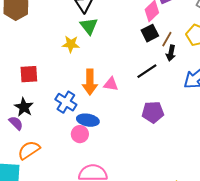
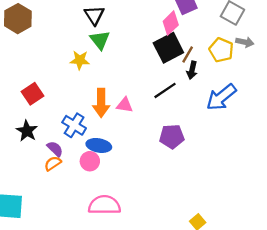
black square: (150, 33) -> (168, 48), size x1.5
red square: (29, 74) -> (33, 94), turned -30
purple semicircle: (16, 123) -> (55, 149), moved
orange semicircle: (29, 150) -> (53, 163), moved, size x0.7

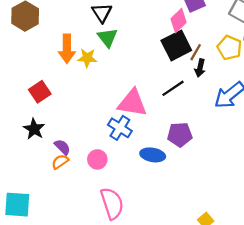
orange arrow: (101, 103) -> (67, 49), moved
pink triangle: (125, 105) -> (132, 103), size x1.8
blue cross: (74, 125) -> (120, 128), moved
blue ellipse: (99, 145) -> (153, 155), moved
pink semicircle: (104, 205) -> (112, 203), turned 72

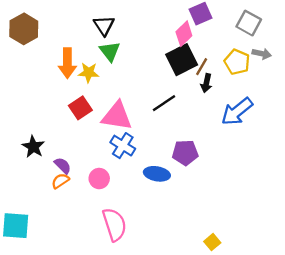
black line: (173, 88) -> (164, 103), moved
red square: (40, 92) -> (80, 108), moved
pink triangle: (132, 103) -> (117, 116), moved

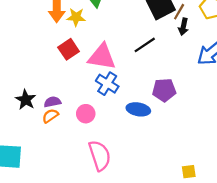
black star: (33, 147) -> (26, 100), moved
purple semicircle: (63, 166) -> (52, 102), turned -56
yellow square: (212, 242) -> (189, 172), turned 32

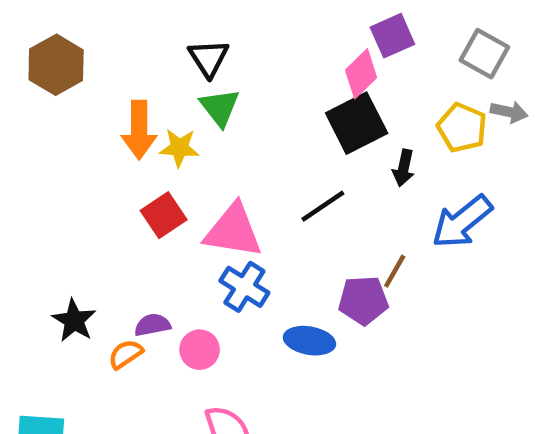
brown line: (179, 12) -> (395, 271), moved
purple semicircle: (52, 102) -> (152, 325), moved

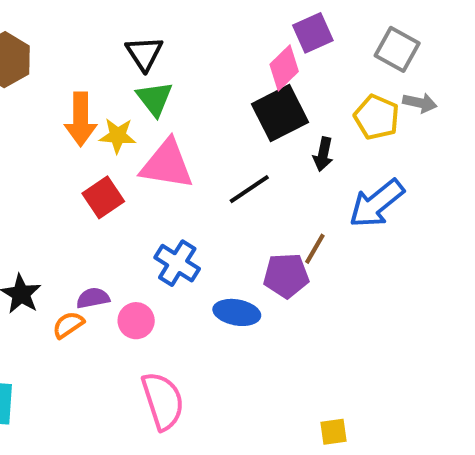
pink triangle: (233, 231) -> (167, 164), moved

